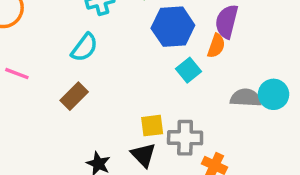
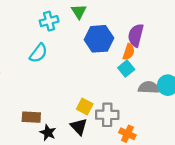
cyan square: (189, 70) -> (126, 69), moved
brown rectangle: (74, 96) -> (31, 117), moved, turned 48
yellow square: (152, 126) -> (85, 106), turned 35

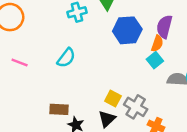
cyan semicircle: (38, 53) -> (66, 58), moved
gray cross: (107, 115) -> (136, 107), turned 30
black triangle: (79, 127) -> (107, 119), turned 30

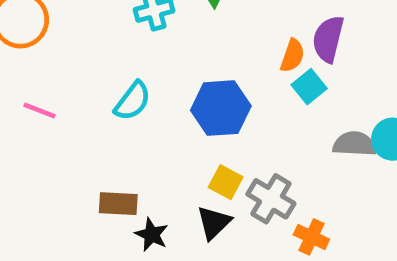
blue hexagon: (127, 30) -> (221, 108), moved
orange semicircle: (157, 43) -> (292, 56), moved
cyan square: (155, 60) -> (309, 87), moved

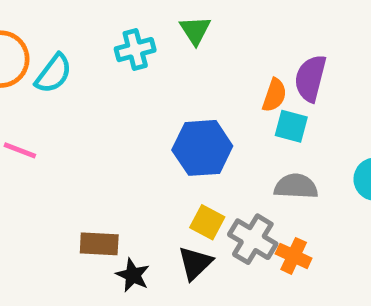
cyan square: (309, 87) -> (291, 126), turned -36
cyan semicircle: (133, 101) -> (54, 74), moved
gray semicircle: (354, 144) -> (296, 186), moved
orange cross: (311, 237) -> (294, 256), moved

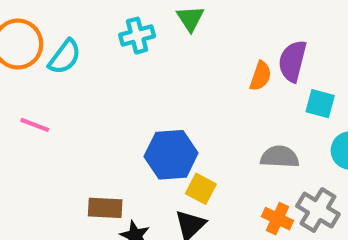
cyan square: (291, 126) -> (320, 104), moved
blue hexagon: (202, 148) -> (171, 155), moved
gray cross: (253, 239) -> (318, 210), moved

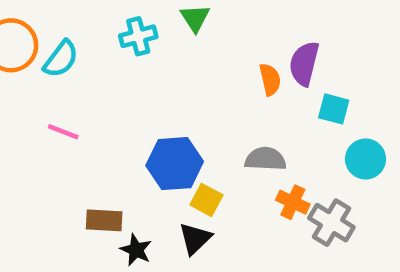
orange semicircle: (260, 76) -> (270, 79), turned -32
pink line: (35, 125) -> (63, 132), moved
gray semicircle: (280, 157) -> (266, 159), moved
orange cross: (278, 219) -> (293, 202), moved

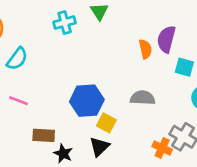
cyan semicircle: (61, 59) -> (17, 59), moved
pink line: (63, 132) -> (19, 101), moved
orange cross: (293, 202) -> (162, 148), moved

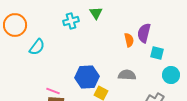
pink line: (19, 101) -> (53, 91), moved

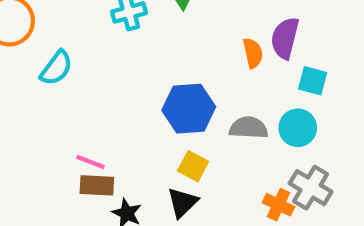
cyan circle: (171, 75) -> (298, 128), moved
blue hexagon: (87, 77) -> (189, 109), moved

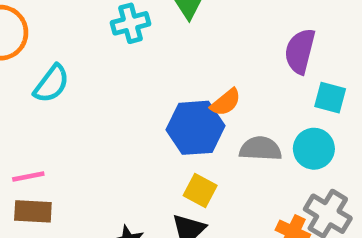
orange semicircle: (253, 53) -> (226, 102), moved, turned 64
pink line: (91, 162) -> (28, 177), moved, turned -32
brown rectangle: (97, 185) -> (33, 211), moved

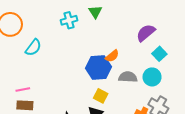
purple semicircle: (300, 51) -> (146, 33), turned 36
cyan square: (330, 98) -> (159, 54), turned 32

